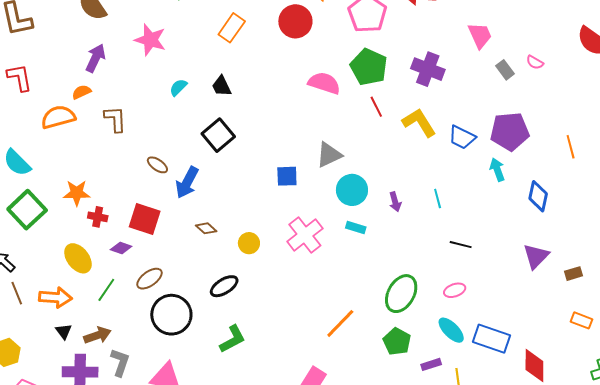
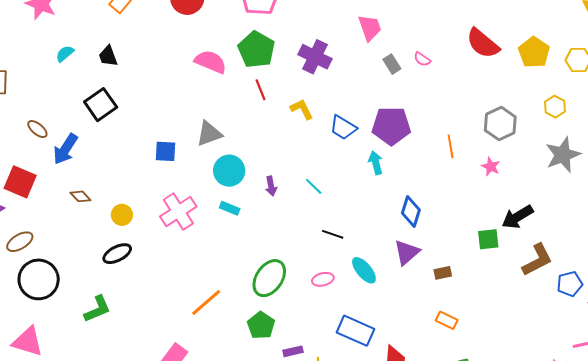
yellow L-shape: (419, 123) -> (302, 109), size x0.7
blue diamond: (538, 196) -> (411, 211), moved
cyan line: (438, 198) -> (314, 186), turned -36
black ellipse: (224, 286) -> (117, 254), moved
cyan ellipse: (451, 330) -> (364, 270), moved

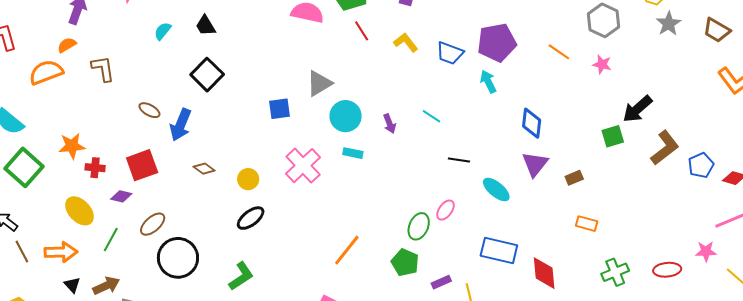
orange line: (451, 146) -> (559, 52), turned -35
gray star: (563, 155) -> (669, 24), moved, size x0.7
red square: (20, 182) -> (142, 165), turned -32
green ellipse: (269, 278) -> (419, 226), moved, size x0.7
pink ellipse: (323, 279) -> (445, 210), moved, turned -30

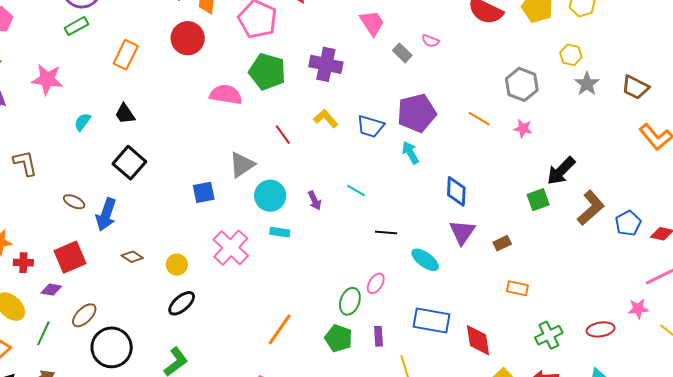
red line: (362, 31) -> (283, 135), moved
purple rectangle: (441, 282) -> (378, 336), moved, turned -66

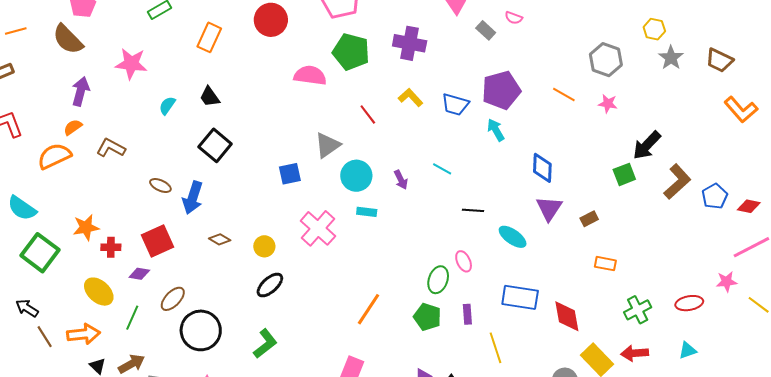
brown L-shape: (25, 163) -> (111, 148), turned -48
pink ellipse: (376, 283) -> (464, 261), turned -55

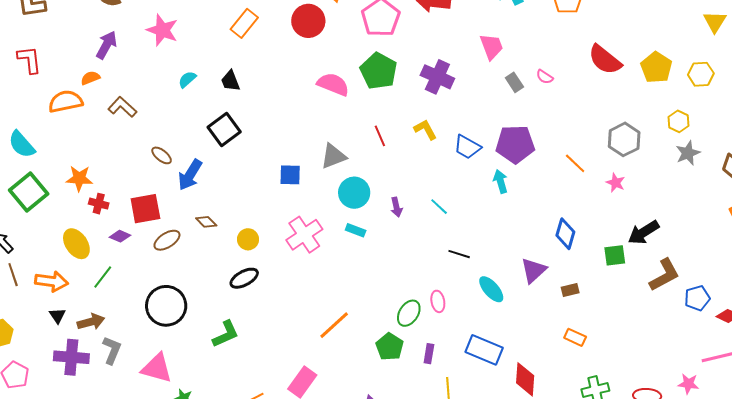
blue diamond: (542, 168) -> (565, 234), moved
brown ellipse: (173, 299) -> (167, 240), moved

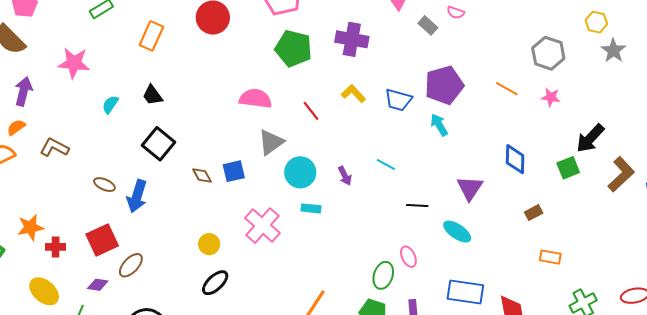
pink semicircle: (333, 84) -> (255, 99), moved
brown diamond: (206, 222) -> (202, 175), moved, turned 30
purple diamond: (120, 236) -> (98, 285), moved
purple triangle: (534, 270) -> (470, 188), moved

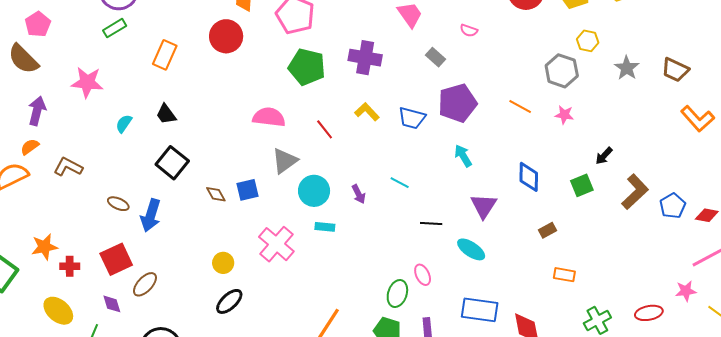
yellow hexagon: (596, 22) -> (588, 41), moved
gray rectangle: (428, 25) -> (435, 57), moved
cyan arrow: (439, 125) -> (463, 156), moved
black arrow: (590, 138) -> (604, 156), size x0.6
purple diamond: (98, 285) -> (112, 304), turned 65

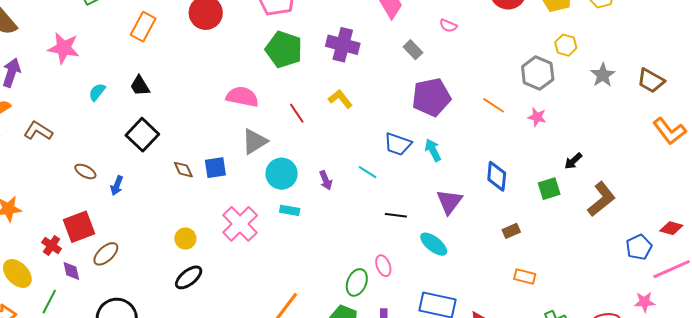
blue trapezoid: (412, 118) -> (398, 144), moved
blue pentagon: (673, 206) -> (639, 247), moved
blue arrow: (151, 215) -> (117, 186), size x0.6
red cross: (70, 266) -> (52, 245), moved, turned 30

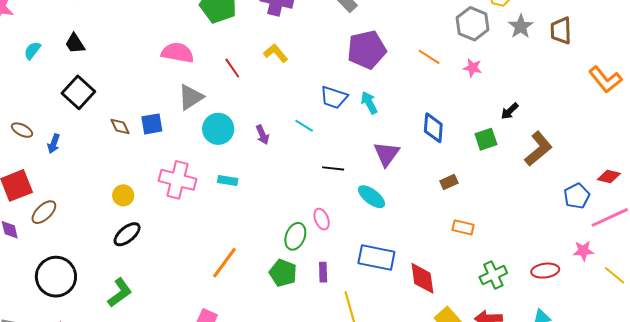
gray star: (603, 75) -> (521, 26), moved
brown trapezoid: (651, 81) -> (561, 31), moved, turned 60
cyan rectangle: (290, 210) -> (228, 180), moved
pink cross: (240, 224) -> (178, 180), turned -30

